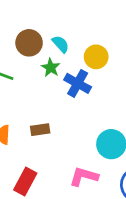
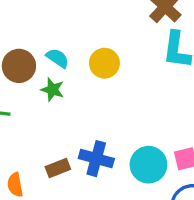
blue cross: (78, 83) -> (96, 159), moved

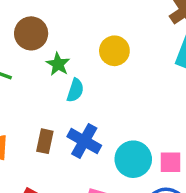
cyan semicircle: (58, 58) -> (75, 90), moved, turned 60
brown rectangle: (58, 168) -> (45, 141), turned -70

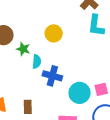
brown rectangle: (45, 141) -> (28, 107), moved
blue cross: (84, 141) -> (52, 76), moved

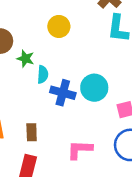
yellow circle: (54, 33) -> (59, 26), moved
cyan circle: (80, 93) -> (94, 88), moved

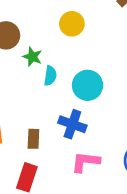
cyan circle: (94, 88) -> (88, 85), moved
blue cross: (63, 93) -> (72, 124), moved

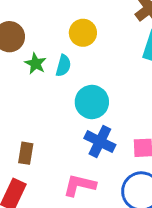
cyan semicircle: (50, 76) -> (63, 66), moved
blue cross: (72, 124) -> (100, 142), moved

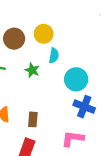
yellow circle: (83, 33) -> (44, 34), moved
green star: (35, 64) -> (32, 70), moved

